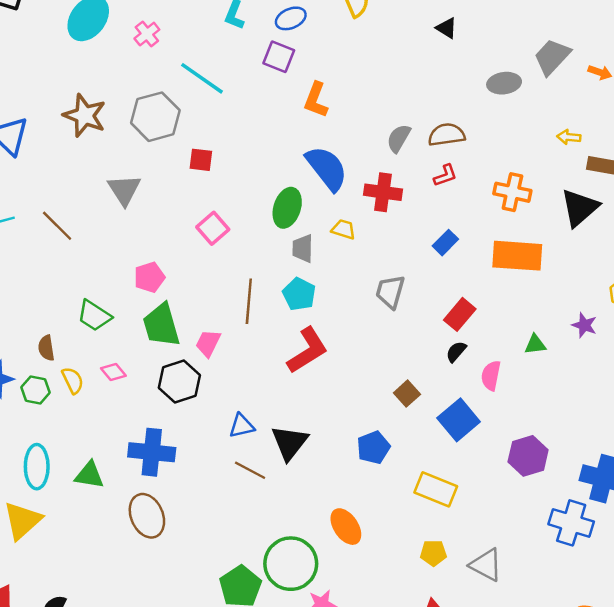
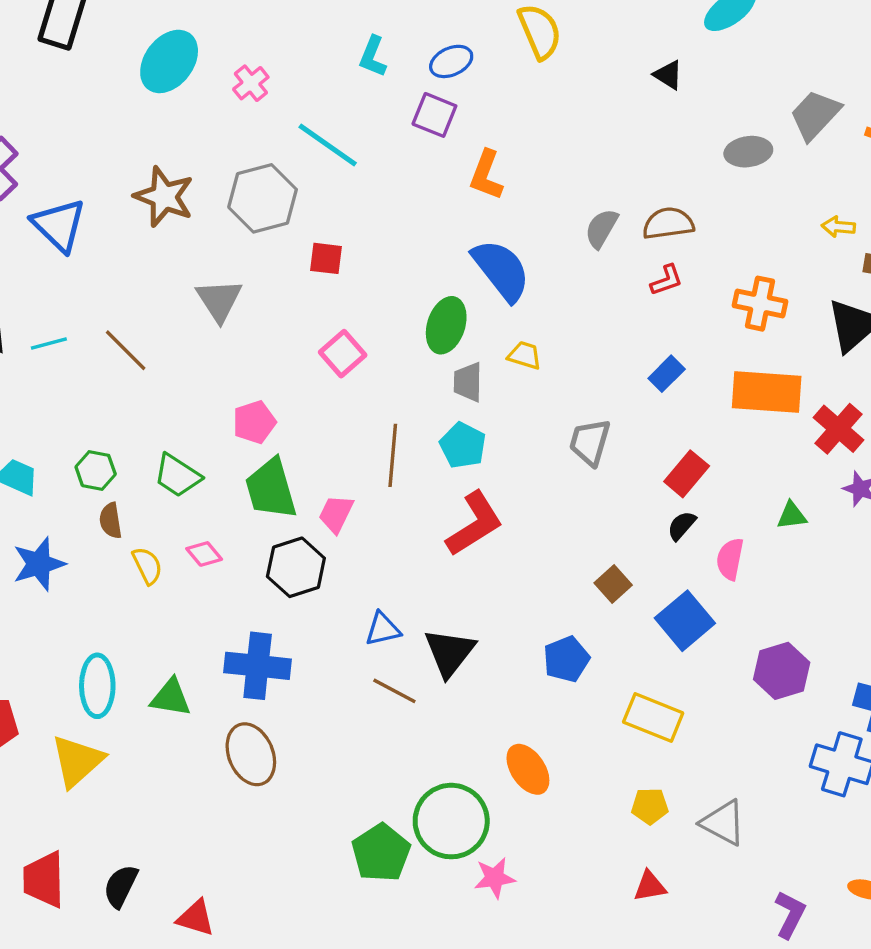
red cross: (383, 192) -> (838, 429), moved, turned 33
green hexagon: (35, 390) -> (96, 470), moved

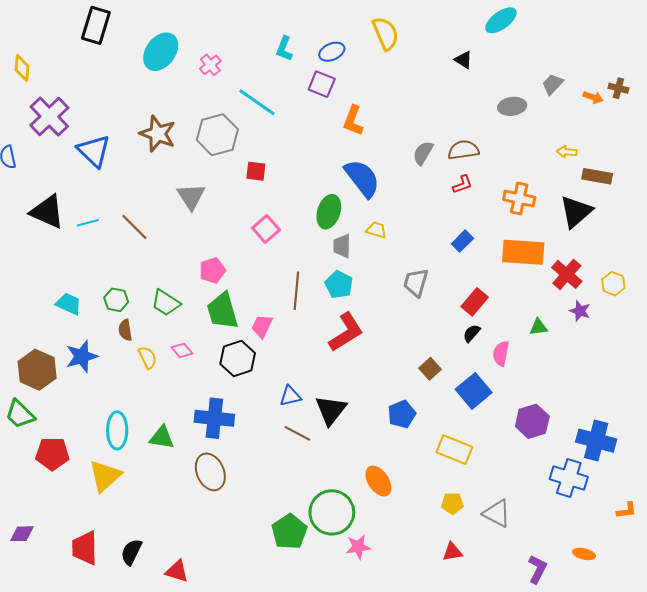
gray trapezoid: (815, 115) -> (553, 84), size x0.7

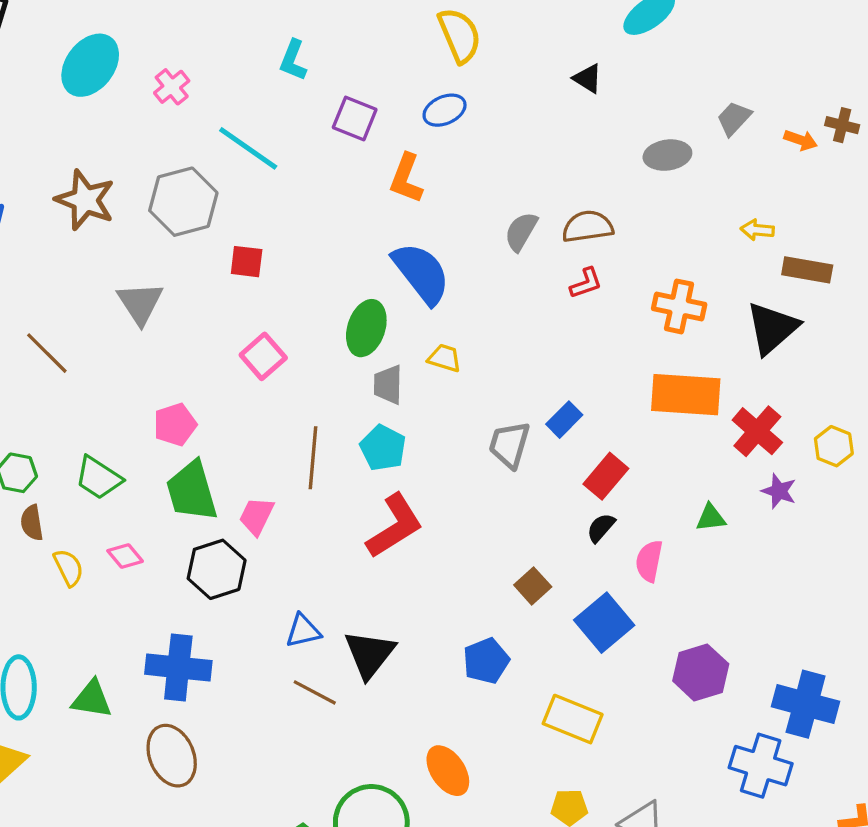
blue ellipse: (332, 52) -> (445, 110), moved
blue rectangle: (462, 241) -> (564, 420), moved

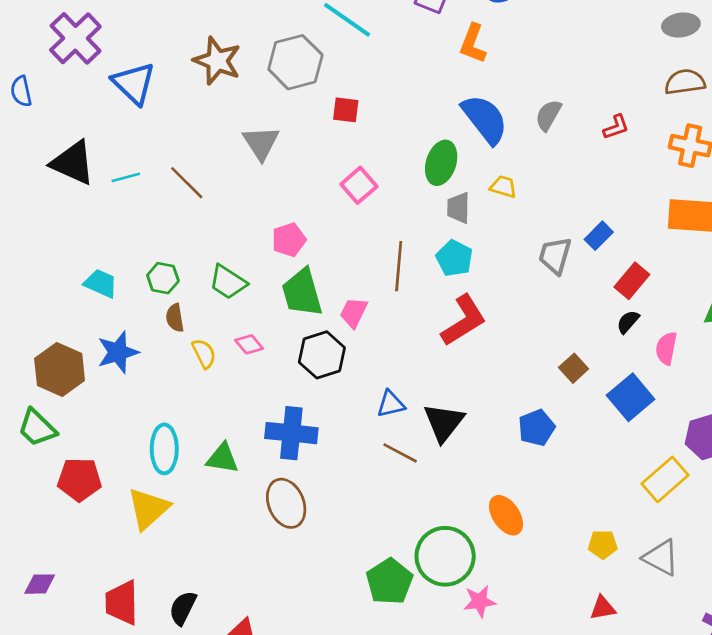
brown semicircle: (588, 227) -> (685, 82), moved
gray semicircle: (521, 232) -> (548, 115), moved
yellow rectangle: (573, 719) -> (665, 479), moved, turned -63

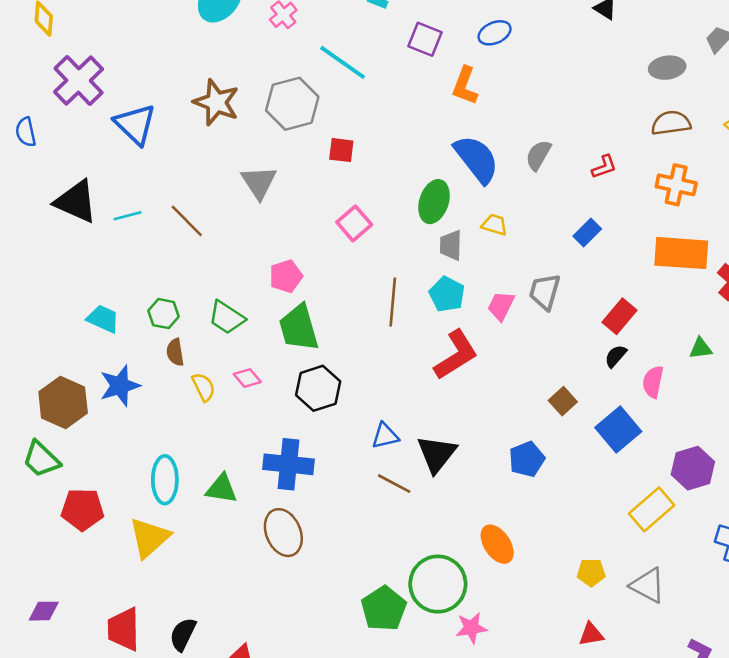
blue rectangle: (599, 236) -> (587, 232), moved
pink trapezoid: (354, 313) -> (501, 306), moved

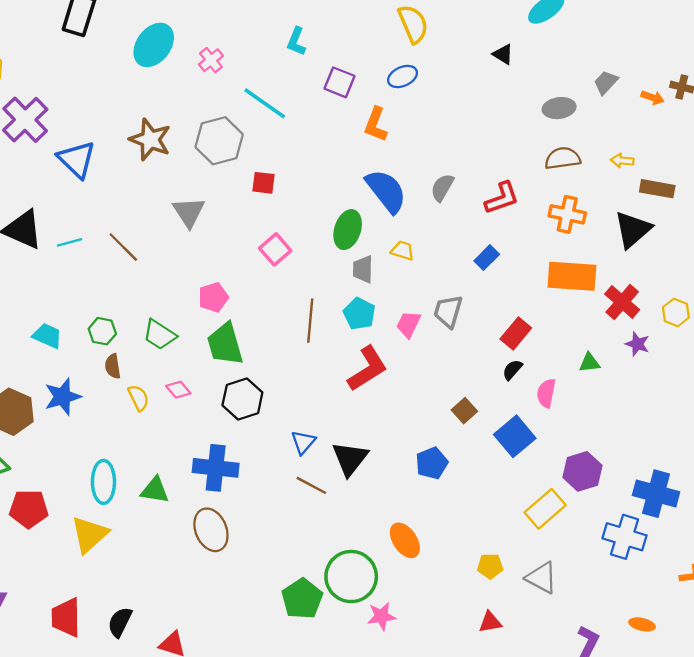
red L-shape: (604, 167) -> (502, 198), size x1.5
blue triangle: (385, 436) -> (303, 442), turned -36

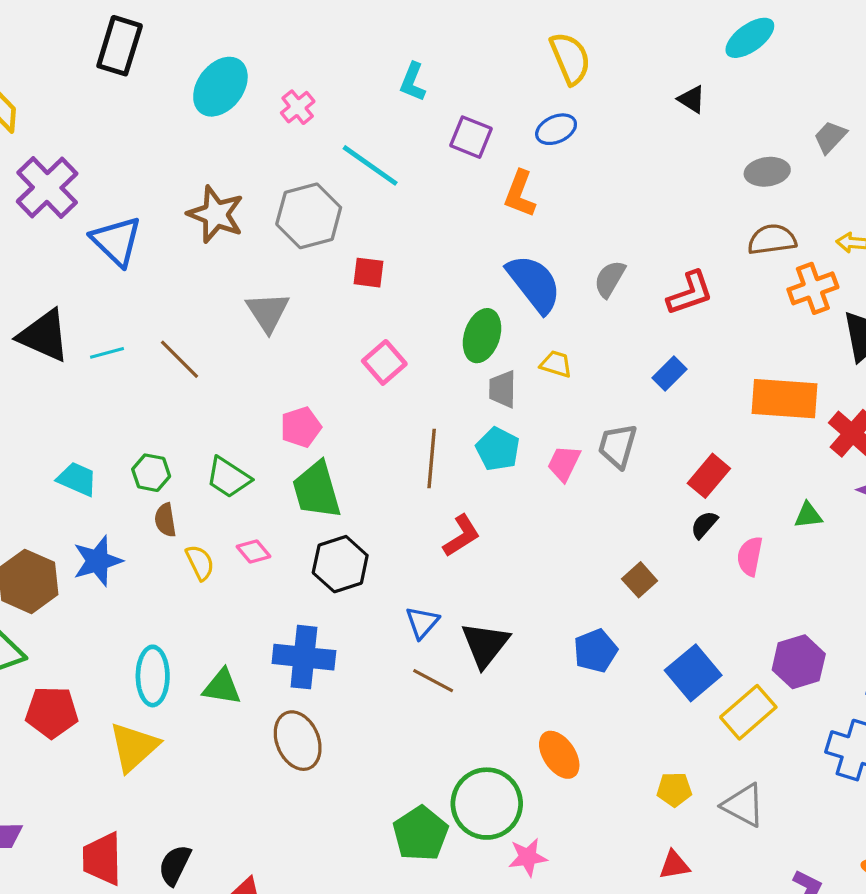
orange cross: (567, 214) -> (813, 288), moved, turned -32
red L-shape: (367, 369) -> (462, 536), moved, size x0.7
blue square: (515, 436) -> (693, 673), moved

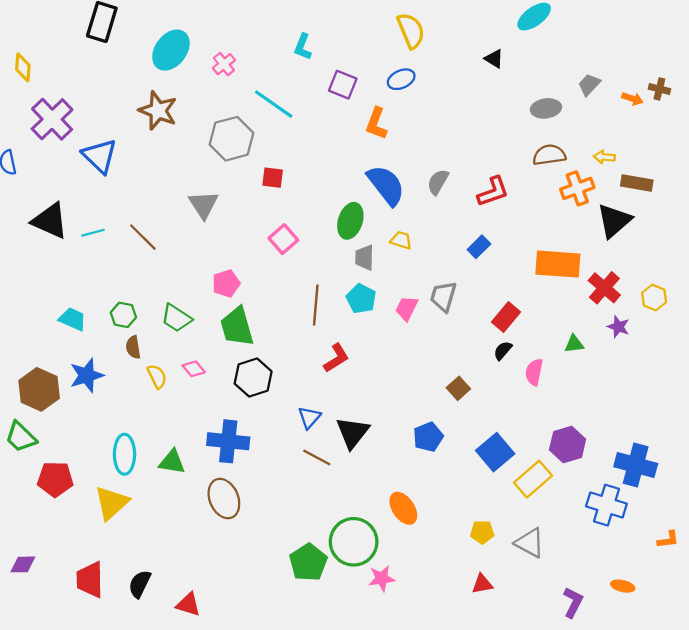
brown star: (216, 214) -> (158, 111), moved

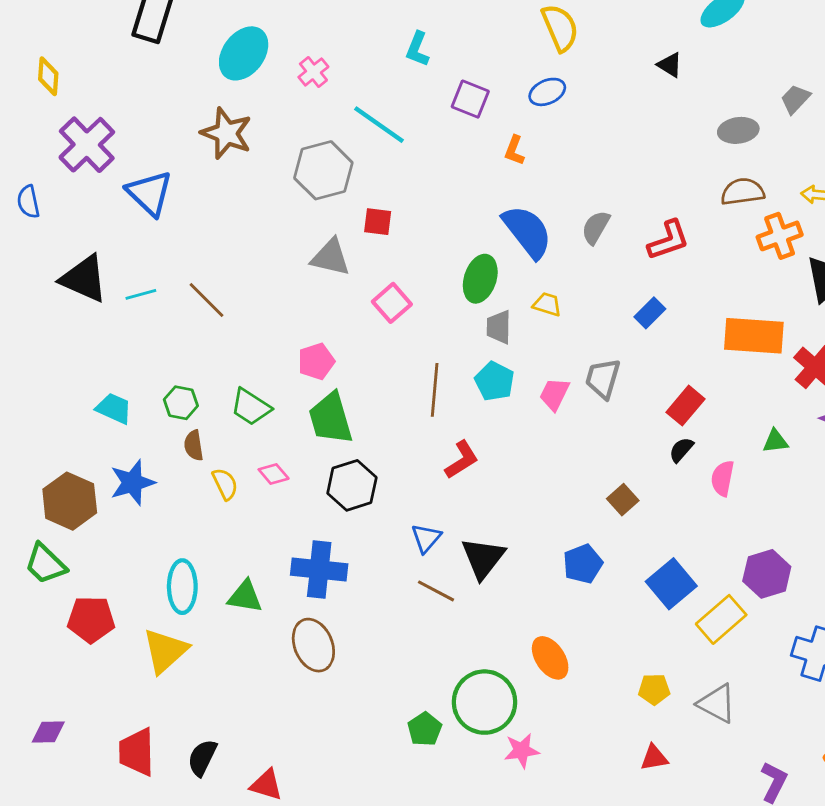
orange L-shape: (376, 124) -> (514, 150), size x0.7
gray triangle: (203, 205) -> (331, 257), moved, turned -44
green pentagon: (308, 562) -> (425, 729), size x0.7

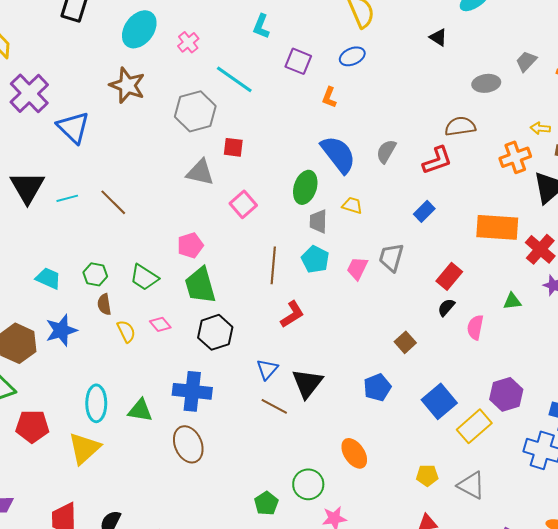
brown semicircle: (743, 192) -> (460, 126), moved
black triangle: (84, 279) -> (27, 187), turned 36
green circle: (485, 702) -> (308, 484), size x0.7

